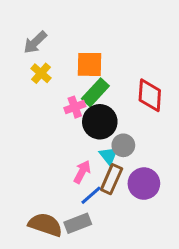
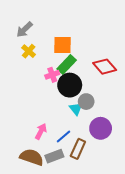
red diamond: (150, 95) -> (105, 67), turned -45
pink arrow: (82, 172) -> (41, 131), moved
brown rectangle: (112, 179) -> (78, 149), moved

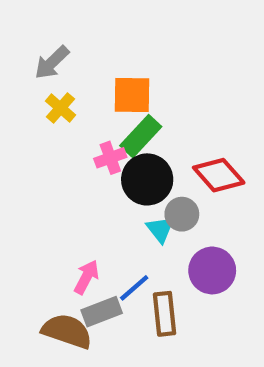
red diamond: (105, 67) -> (219, 175), moved
brown rectangle: (78, 149) -> (165, 314), turned -30
gray rectangle: (54, 156) -> (102, 312), moved

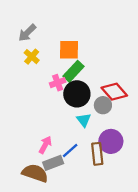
gray circle: (182, 214) -> (103, 105), moved
brown rectangle: (165, 314) -> (97, 154), moved

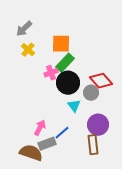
brown rectangle: (97, 154) -> (93, 145), moved

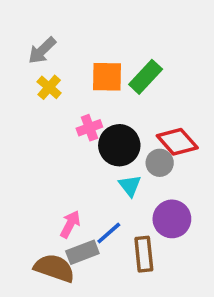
green rectangle: (65, 63) -> (146, 77), moved
brown rectangle: (93, 145) -> (144, 254), moved

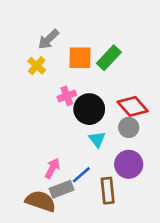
gray arrow: (42, 50) -> (48, 39), moved
gray circle: (160, 163) -> (129, 127), moved

